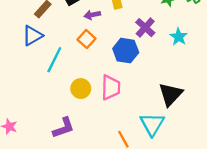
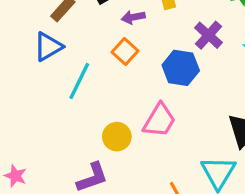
pink trapezoid: (111, 87) -> (159, 120), turned 30
yellow circle: (81, 89) -> (117, 137), moved

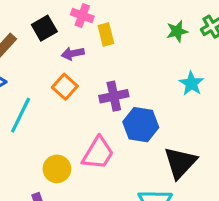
purple cross: (208, 35) -> (114, 96), moved, turned 36
blue hexagon: (181, 68) -> (141, 125), moved

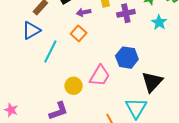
cyan star: (191, 84) -> (159, 22), moved
purple cross: (114, 96) -> (126, 13), moved

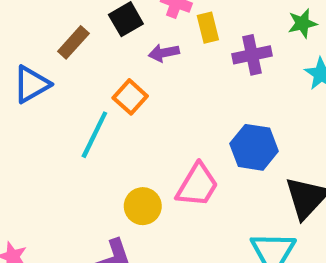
blue triangle: (31, 30) -> (31, 84), moved
orange square: (79, 33) -> (130, 97), moved

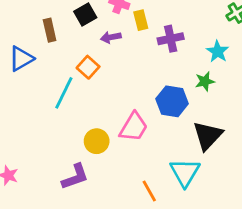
green star: (302, 23) -> (205, 81), moved
brown rectangle: (73, 42) -> (50, 30), turned -55

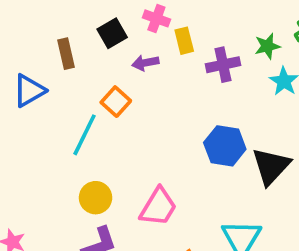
green star: (205, 81) -> (267, 46), moved
pink trapezoid: (134, 127) -> (158, 207), moved
black triangle: (208, 135) -> (271, 166), moved
yellow circle: (97, 141) -> (96, 198), moved

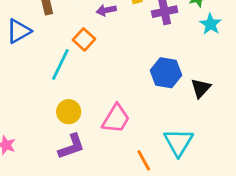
black triangle: (271, 166) -> (201, 88), size x0.7

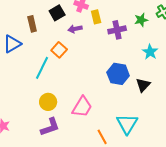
cyan star: (210, 24) -> (150, 52), moved

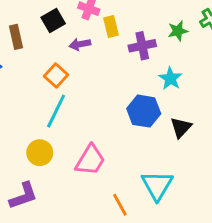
cyan star: (150, 52) -> (170, 78), moved
cyan line: (42, 68) -> (56, 111), moved
purple L-shape: (50, 127) -> (23, 196), moved

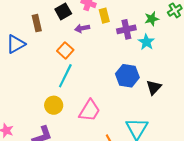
cyan star: (170, 78) -> (146, 42), moved

